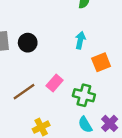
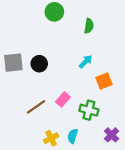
cyan arrow: (80, 40) -> (86, 62), turned 32
cyan semicircle: (85, 125) -> (73, 136), moved, turned 48

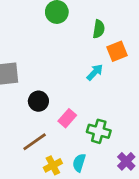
black circle: (39, 64) -> (38, 101), moved
orange square: (104, 81) -> (117, 51), moved
brown line: (36, 107) -> (35, 142), moved

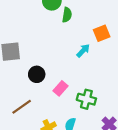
green semicircle: (99, 29) -> (67, 15), moved
brown line: (35, 142) -> (22, 107), moved

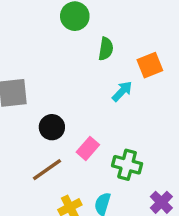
green semicircle: (67, 15) -> (106, 49), moved
brown line: (22, 107) -> (47, 170), moved

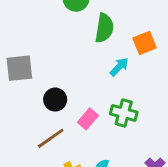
green semicircle: (106, 49) -> (104, 28), size x1.4
green cross: (127, 165) -> (124, 113), moved

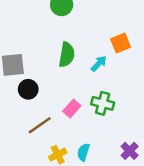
green semicircle: (104, 28) -> (67, 55), moved
black circle: (55, 100) -> (28, 89), moved

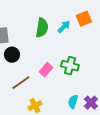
cyan arrow: (99, 64) -> (64, 27), moved
cyan semicircle: (83, 152) -> (73, 102), moved

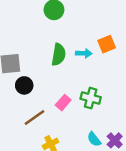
cyan arrow: (64, 27) -> (84, 53), turned 48
cyan semicircle: (73, 102) -> (94, 139), turned -56

